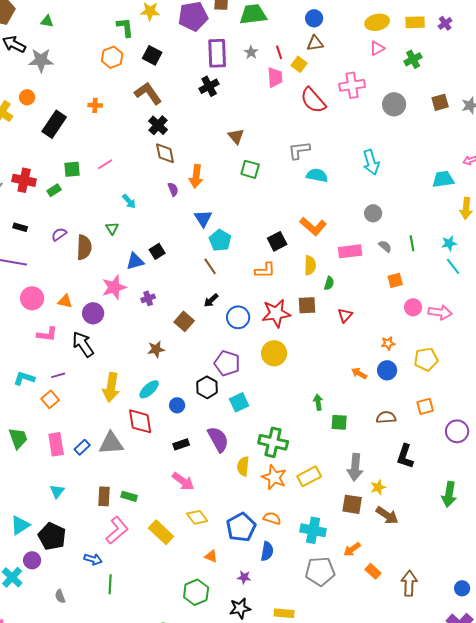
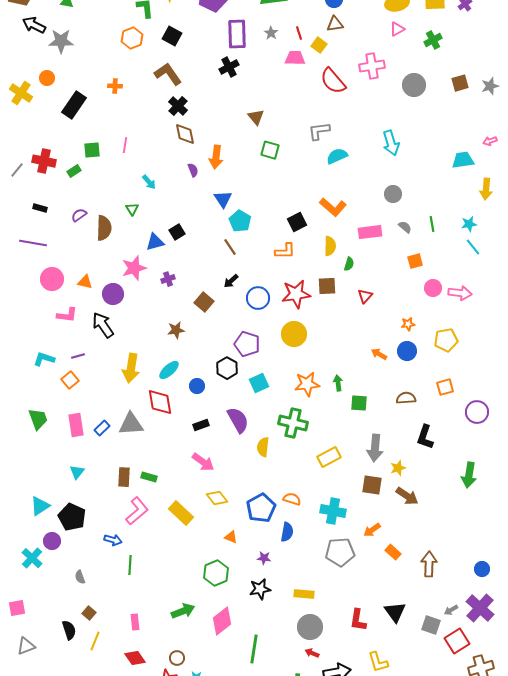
pink trapezoid: (275, 77) -> (295, 58), turned -85
pink line: (105, 164) -> (125, 145), turned -49
cyan semicircle: (317, 175) -> (337, 156), turned -35
orange star: (274, 477) -> (307, 384), moved, turned -30

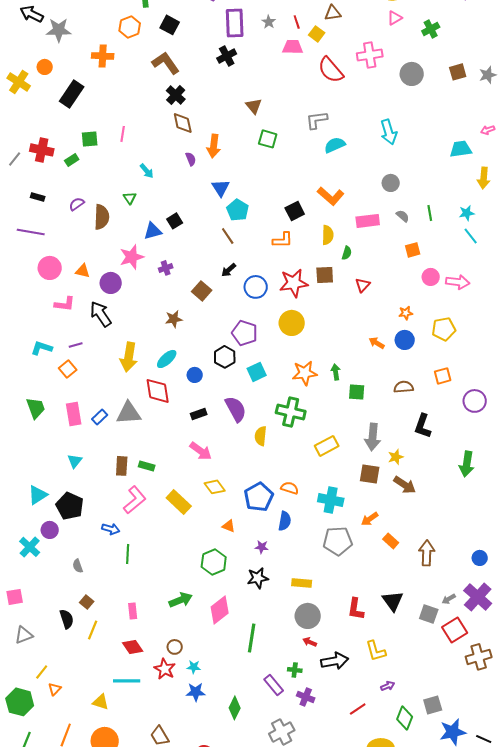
orange cross: (115, 86) -> (103, 56), moved, size x1.5

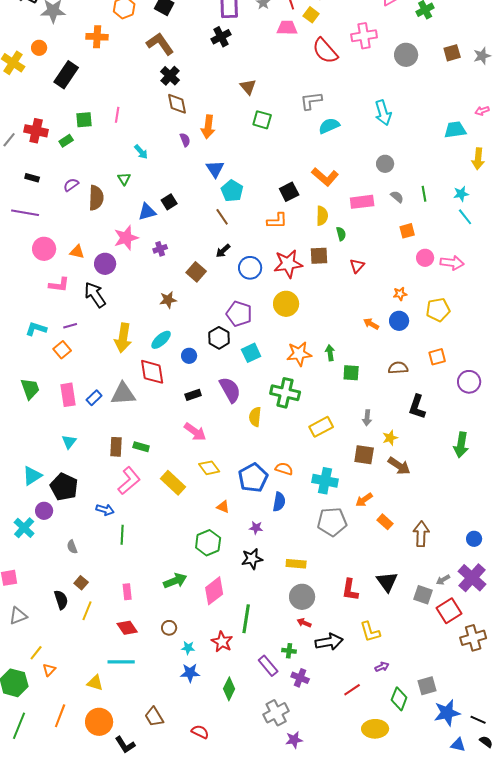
green semicircle: (347, 253) -> (341, 234), turned -32
gray arrow: (373, 437) -> (367, 418), size x0.6
red star: (165, 669) -> (222, 642), moved

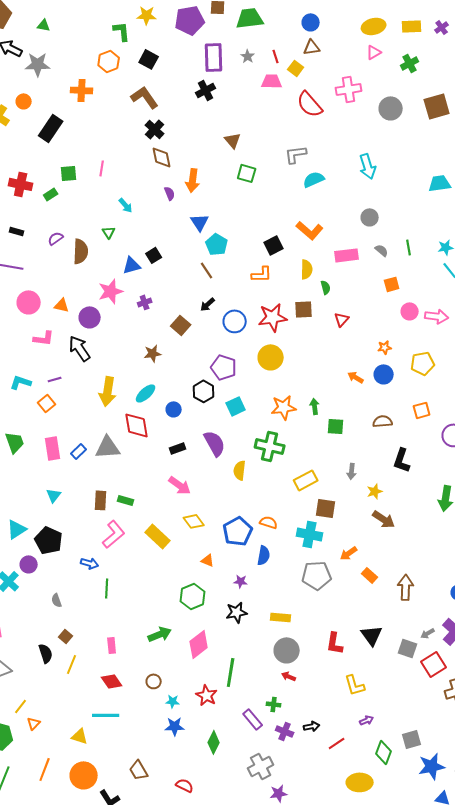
brown square: (452, 53) -> (437, 106), size x1.5
brown square: (364, 455) -> (326, 508), moved
black arrow: (329, 642) -> (312, 726), moved, size x0.6

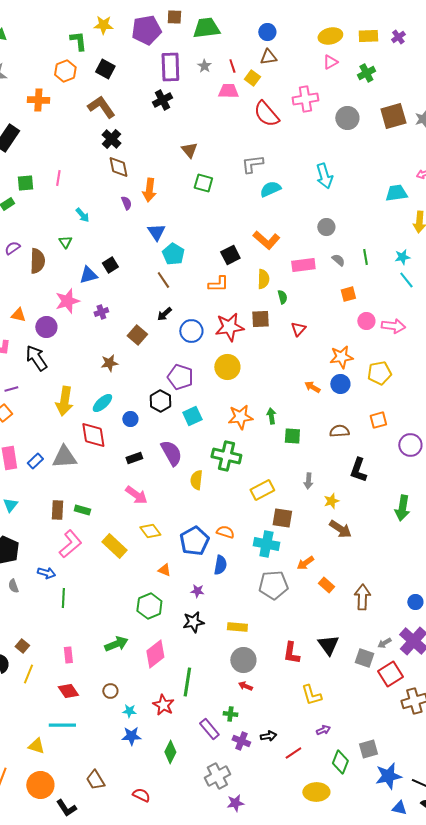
orange star: (385, 347) -> (341, 357), size x1.6
gray semicircle: (57, 600) -> (13, 586), moved

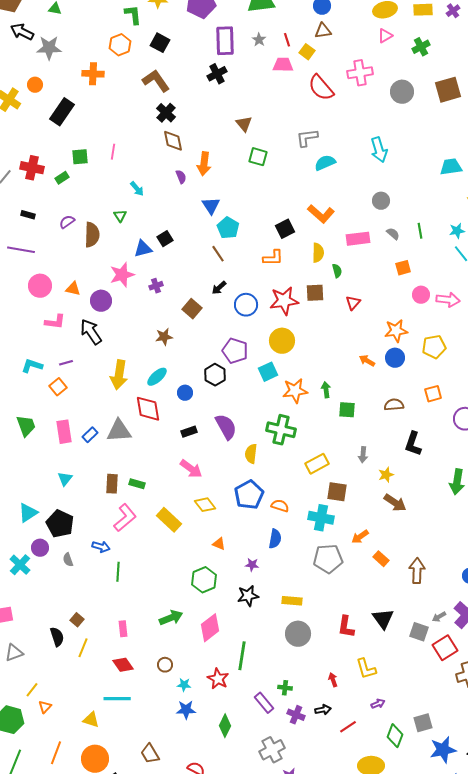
cyan square: (192, 416) -> (268, 372), moved
blue pentagon: (194, 541) -> (249, 495), moved
red arrow: (245, 686) -> (333, 680), moved, turned 48

